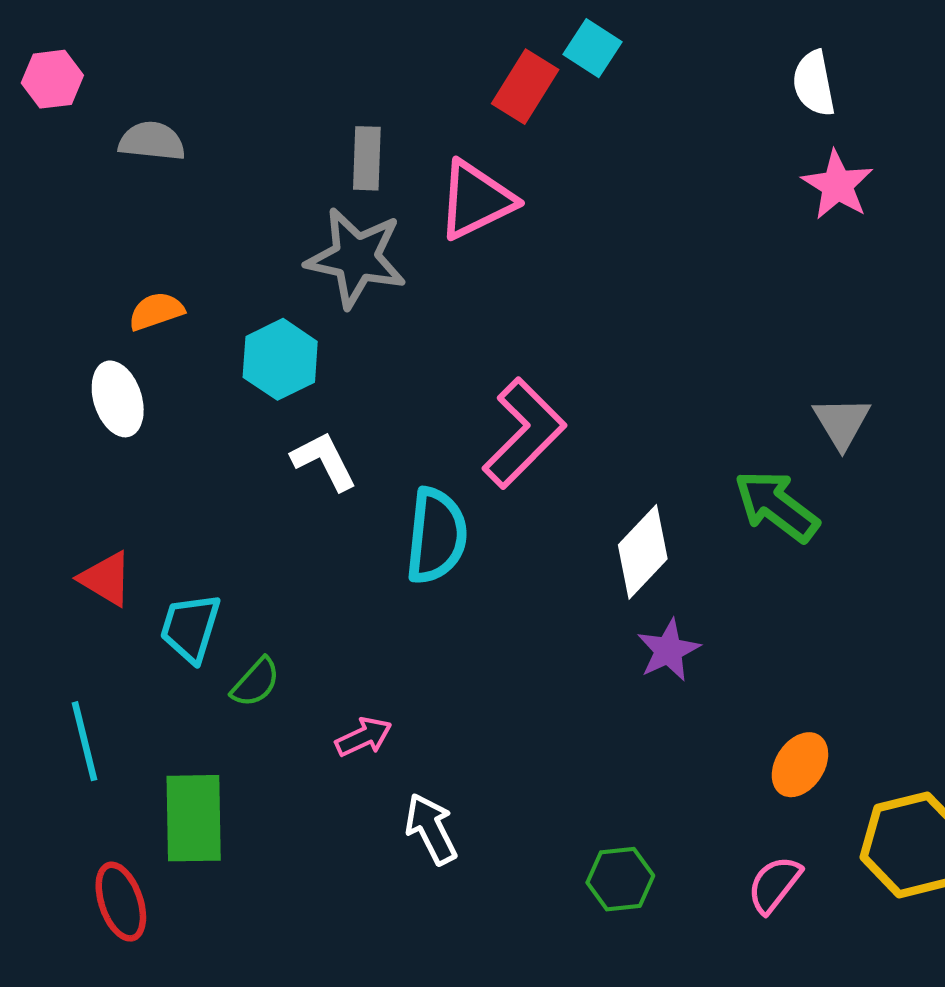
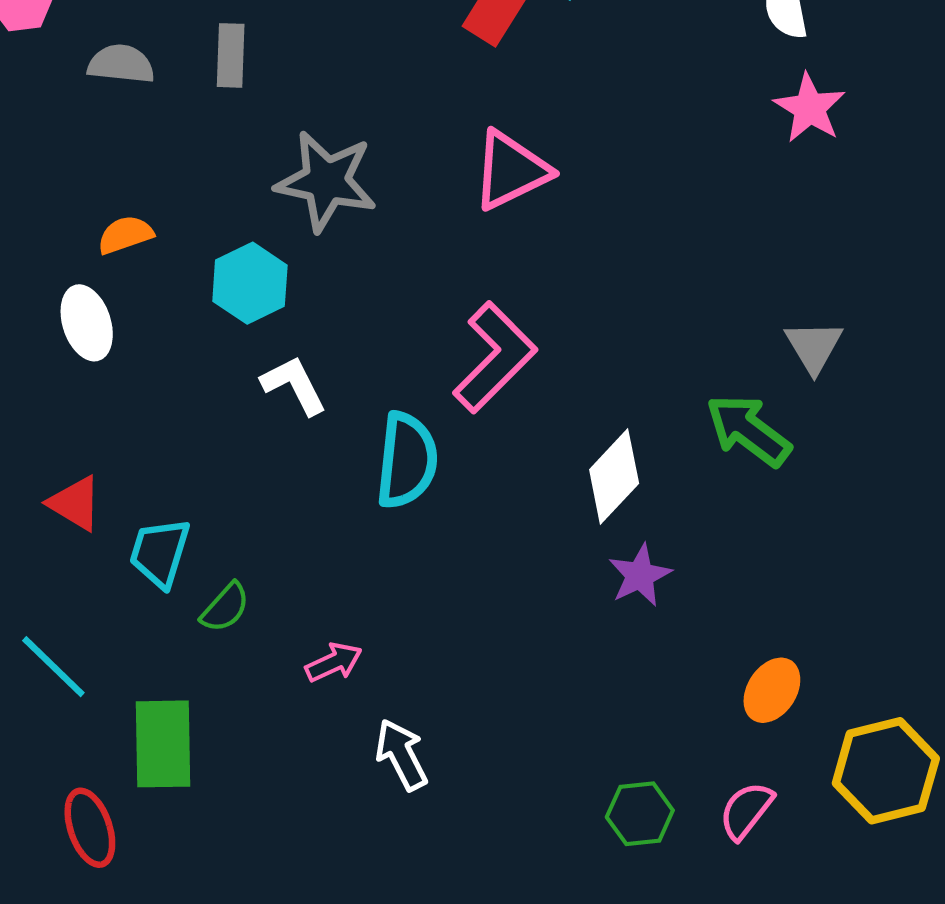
gray rectangle: (367, 158) -> (231, 55), moved
pink triangle: (476, 200) -> (511, 170), moved
cyan line: (84, 741) -> (53, 667), turned -32
green hexagon: (620, 879) -> (640, 814), moved

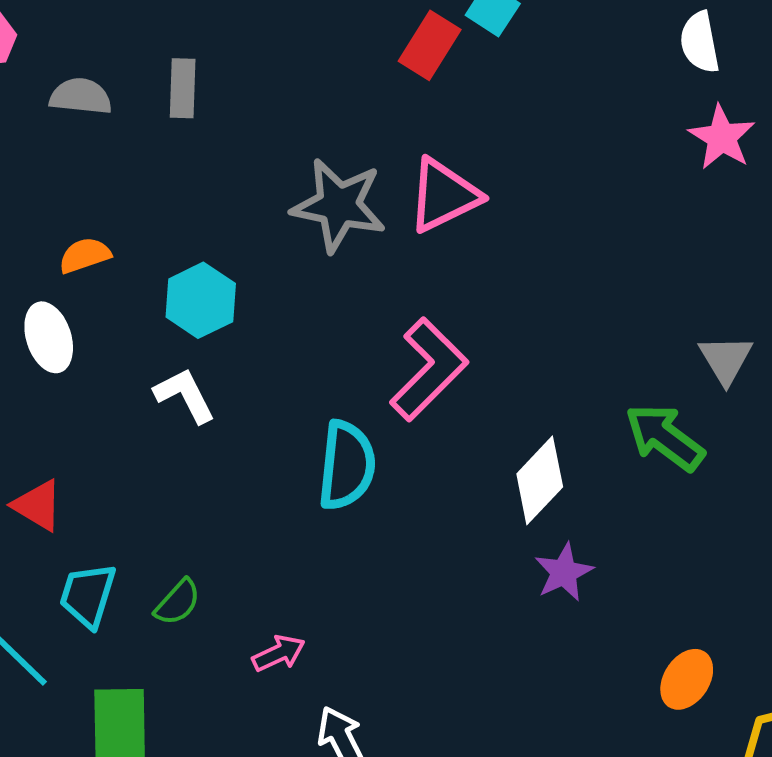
gray star: (326, 181) -> (339, 205), moved
white L-shape: (294, 385) -> (185, 395), moved
cyan trapezoid: (160, 553) -> (88, 595), moved

